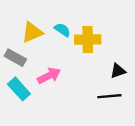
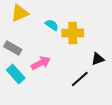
yellow triangle: (32, 32) -> (20, 13), moved
black line: (109, 96) -> (80, 79), moved, turned -36

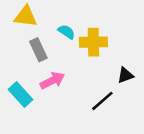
yellow triangle: (20, 13) -> (26, 16), turned 30
gray rectangle: (13, 48) -> (38, 50), moved, turned 36

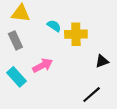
gray rectangle: (38, 50) -> (15, 40), moved
black line: (102, 101) -> (92, 95), moved

